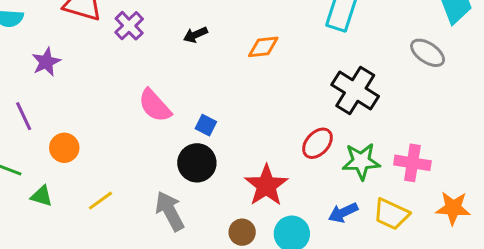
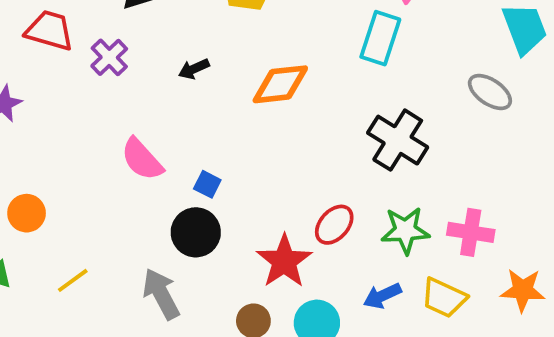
orange diamond: (263, 47) -> (280, 84), size x1.4
red ellipse: (317, 143) -> (334, 225), moved

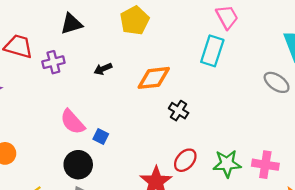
purple cross: (109, 57) -> (53, 62), turned 30
black cross: (398, 140) -> (179, 111), moved, size x0.6
blue square: (207, 184) -> (101, 137), moved
black circle: (196, 232) -> (78, 165), moved

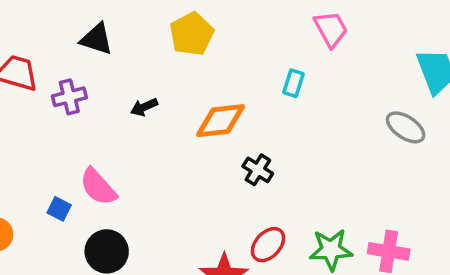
black triangle: (71, 24) -> (96, 39), turned 35
cyan rectangle: (212, 51) -> (294, 83), moved, size x0.6
blue square: (101, 137) -> (59, 209), moved

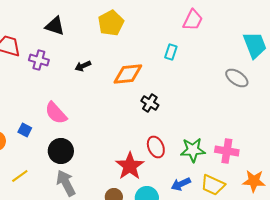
pink trapezoid: (331, 29) -> (193, 20), turned 55
purple cross: (69, 97) -> (39, 60), turned 30
blue square: (59, 209) -> (25, 130), moved
red ellipse: (268, 245) -> (156, 147), turned -65

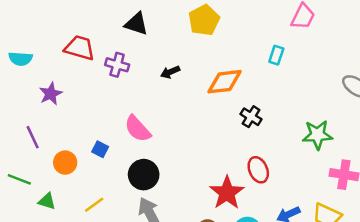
green star: (193, 150) -> (317, 135), moved

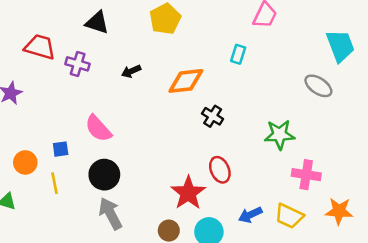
blue square: (100, 149) -> (61, 149), turned -35
yellow line: (94, 205) -> (54, 183), moved, turned -65

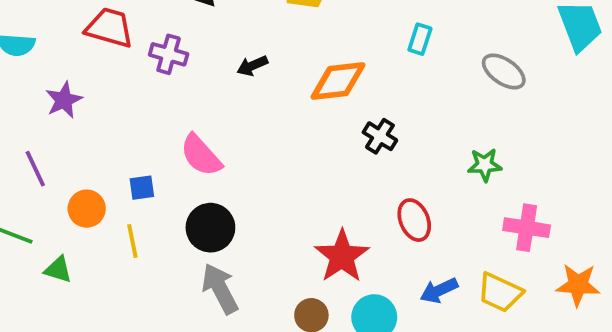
gray ellipse: (318, 86) -> (504, 71), moved
green star: (279, 134) -> (485, 165), size x0.7
red ellipse: (220, 170) -> (414, 220), moved

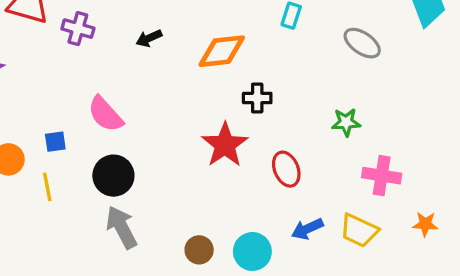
black cross: (380, 136) -> (257, 98), turned -32
red star: (342, 256) -> (225, 145), moved
orange star: (578, 285) -> (425, 224), size x0.7

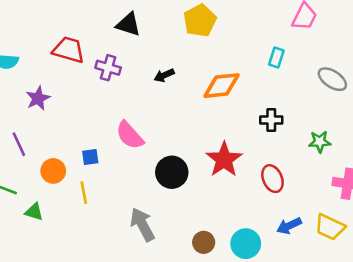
black cross: (257, 98) -> (271, 120), moved
black circle: (113, 176) -> (172, 172), moved

